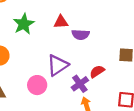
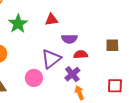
purple semicircle: (81, 35) -> (69, 39), moved
red semicircle: (97, 71) -> (81, 55), moved, turned 32

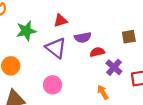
green star: (18, 24) -> (26, 31), turned 30
purple triangle: (51, 59) -> (56, 48), moved, turned -35
purple cross: (72, 74) -> (114, 67), moved

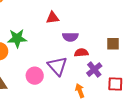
green star: (26, 31) -> (17, 38), moved
purple triangle: (56, 48) -> (57, 66), moved

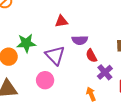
red semicircle: (81, 53) -> (91, 56), turned -112
purple triangle: (57, 66) -> (55, 55), moved

